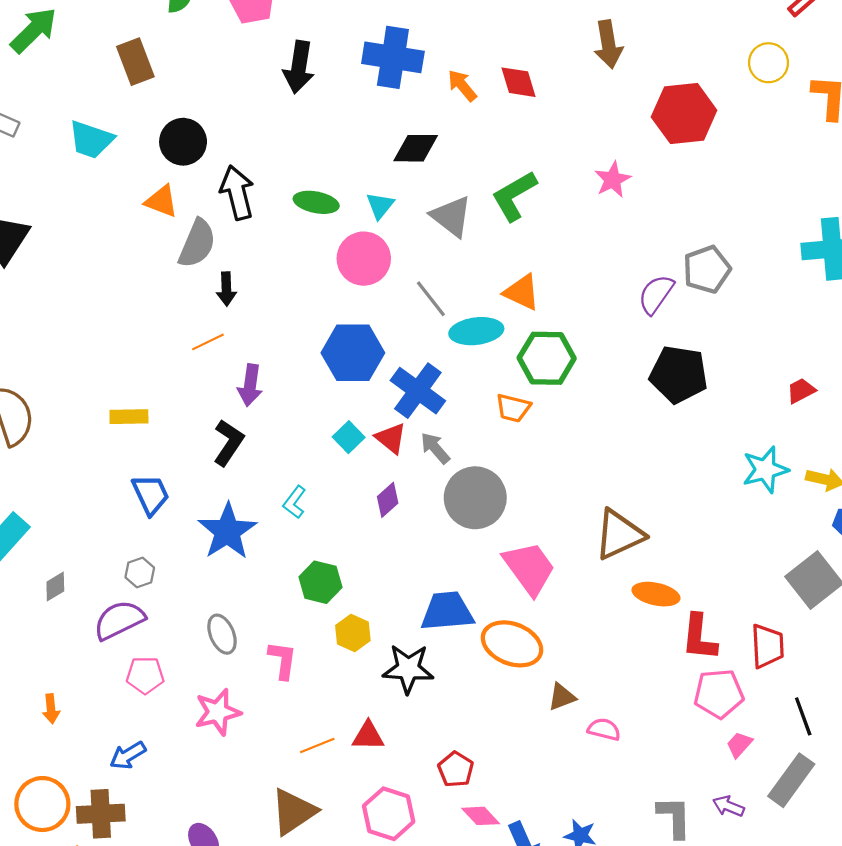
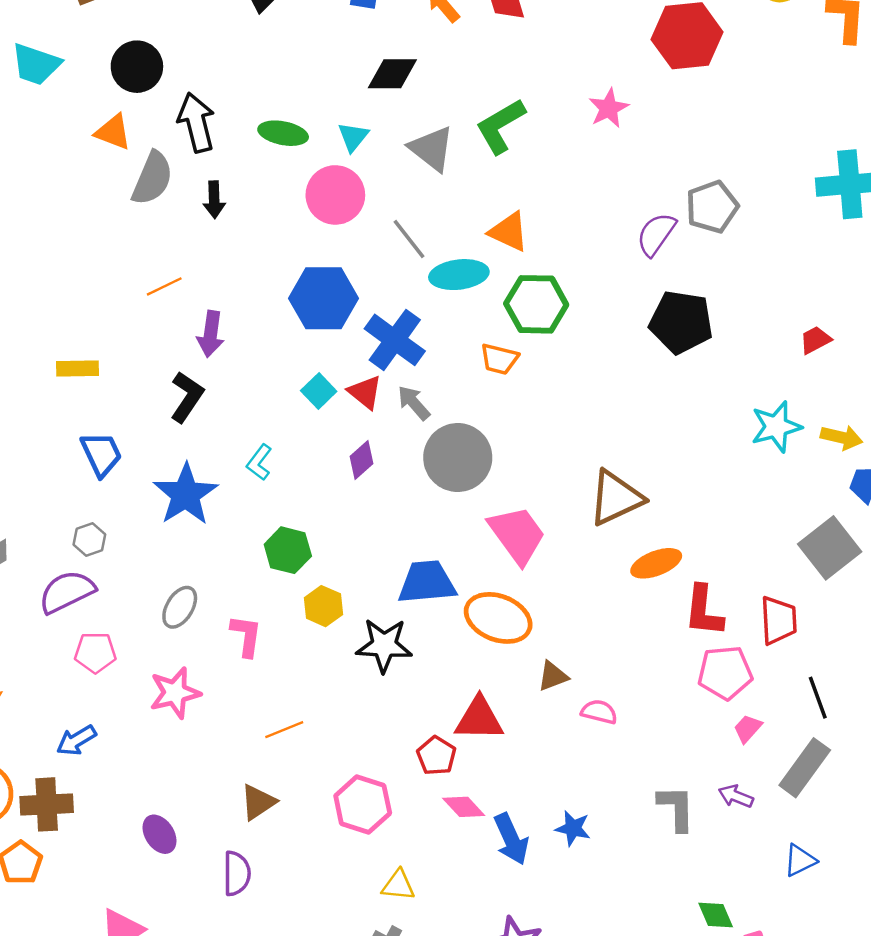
black arrow: (226, 289) -> (214, 200), moved
orange ellipse: (656, 594) -> (656, 563), turned -33
gray ellipse: (222, 634) -> (180, 607), turned 54
red triangle: (368, 736) -> (479, 719), moved, size x1.4
brown triangle: (293, 812) -> (258, 802), size x0.7

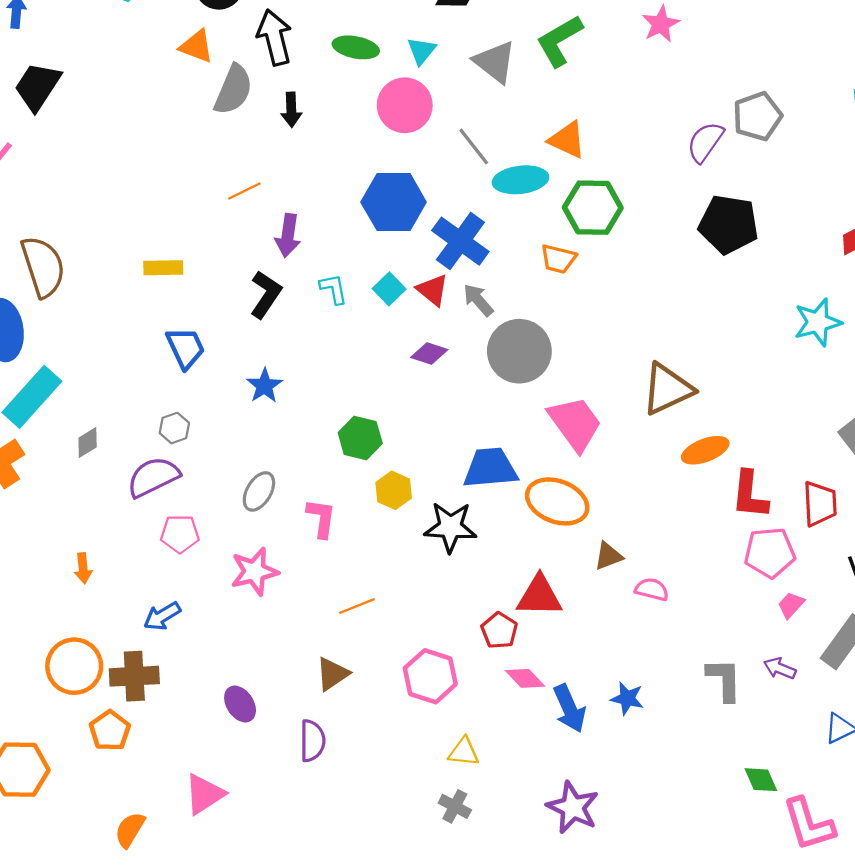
purple diamond: (361, 460) -> (429, 353), turned 60
cyan L-shape: (259, 462) -> (334, 289), moved, turned 132
blue star: (186, 494) -> (265, 386), size x0.6

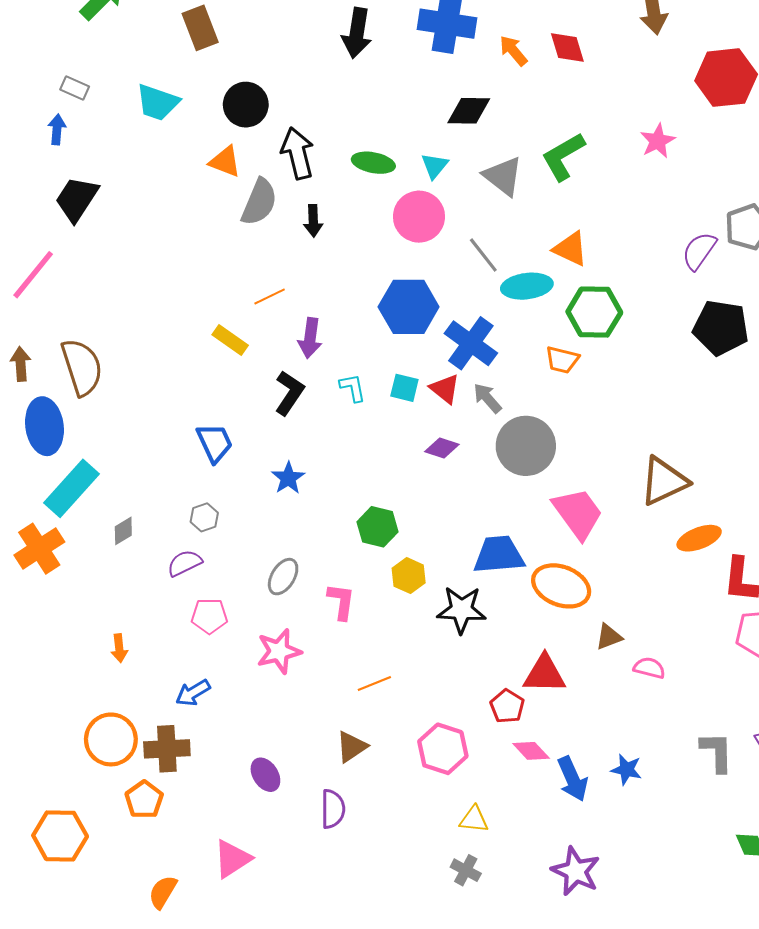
yellow rectangle: (163, 268) -> (230, 340), moved, turned 36
cyan square: (389, 289) -> (404, 388), turned -32
purple semicircle: (153, 477) -> (185, 563), size x0.7

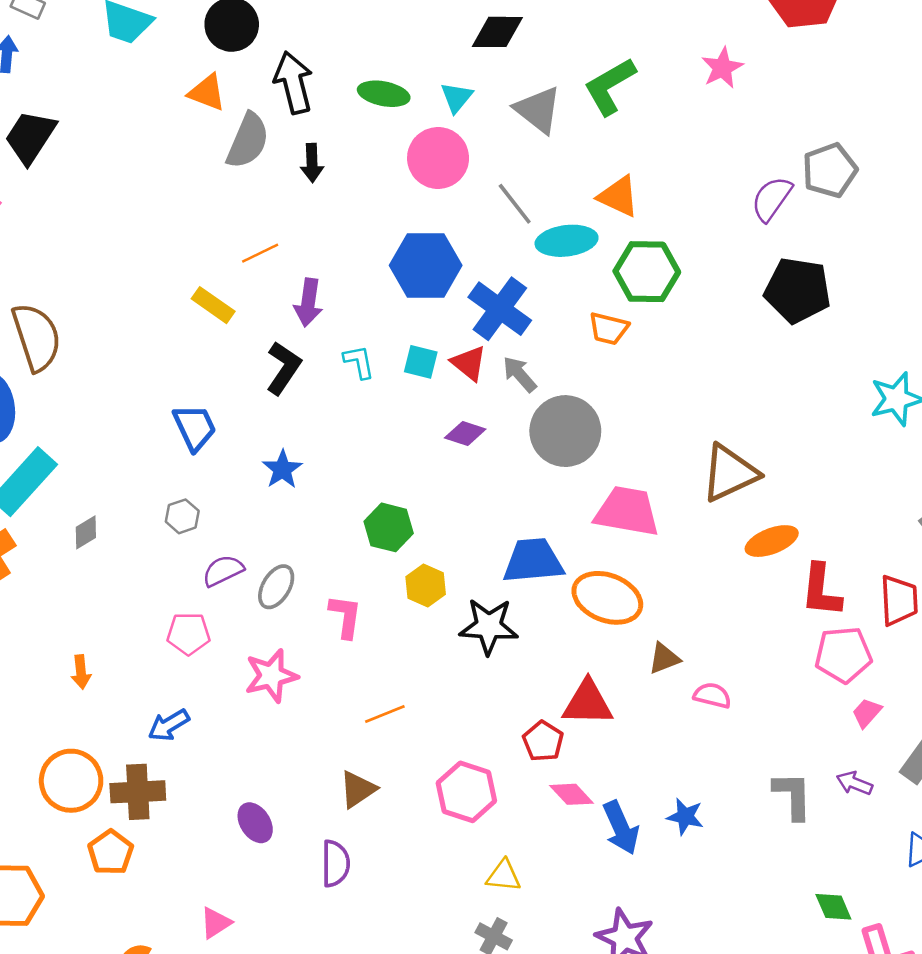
pink trapezoid: (578, 513) -> (627, 511), turned -44
purple semicircle: (185, 563) -> (223, 571), moved
pink triangle: (232, 859) -> (216, 923), size x0.7

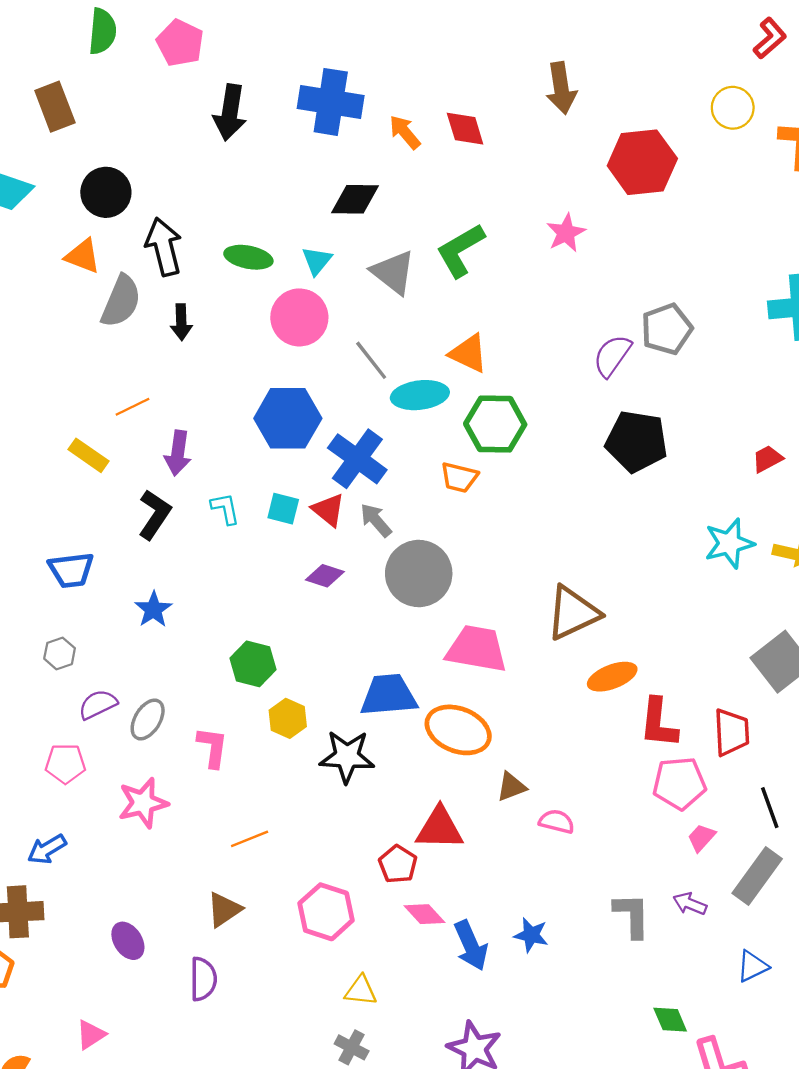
blue trapezoid: (195, 427) -> (71, 570), turned 108

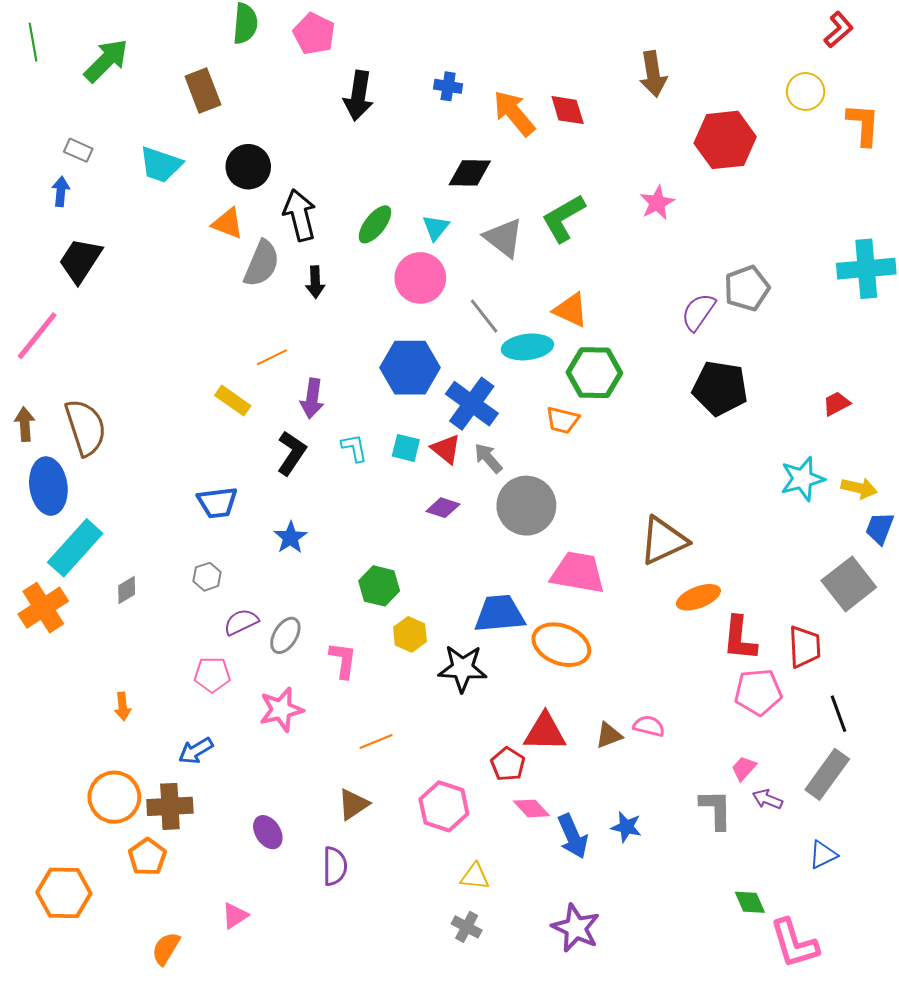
blue cross: (331, 102) -> (448, 86), size x0.5
orange arrow: (405, 132) -> (514, 113), size x1.5
green ellipse: (248, 257) -> (375, 224), turned -63
brown triangle: (511, 787) -> (609, 735), moved
pink trapezoid: (701, 838) -> (744, 768), moved

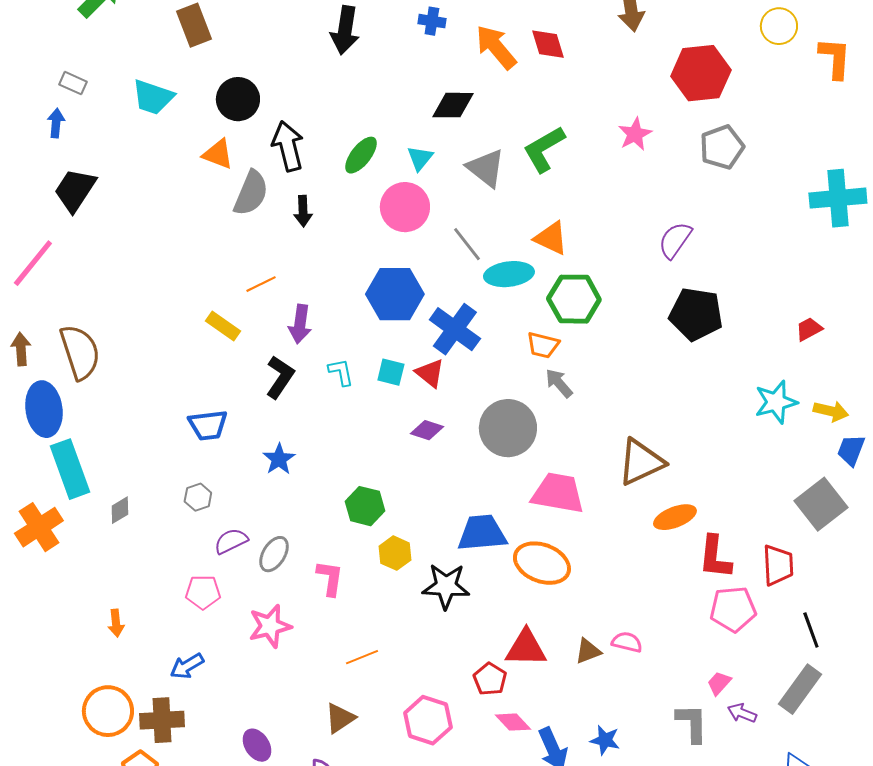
gray pentagon: (747, 288) -> (722, 147), moved
gray arrow: (488, 458) -> (559, 383), moved
cyan rectangle: (75, 548) -> (70, 469), turned -62

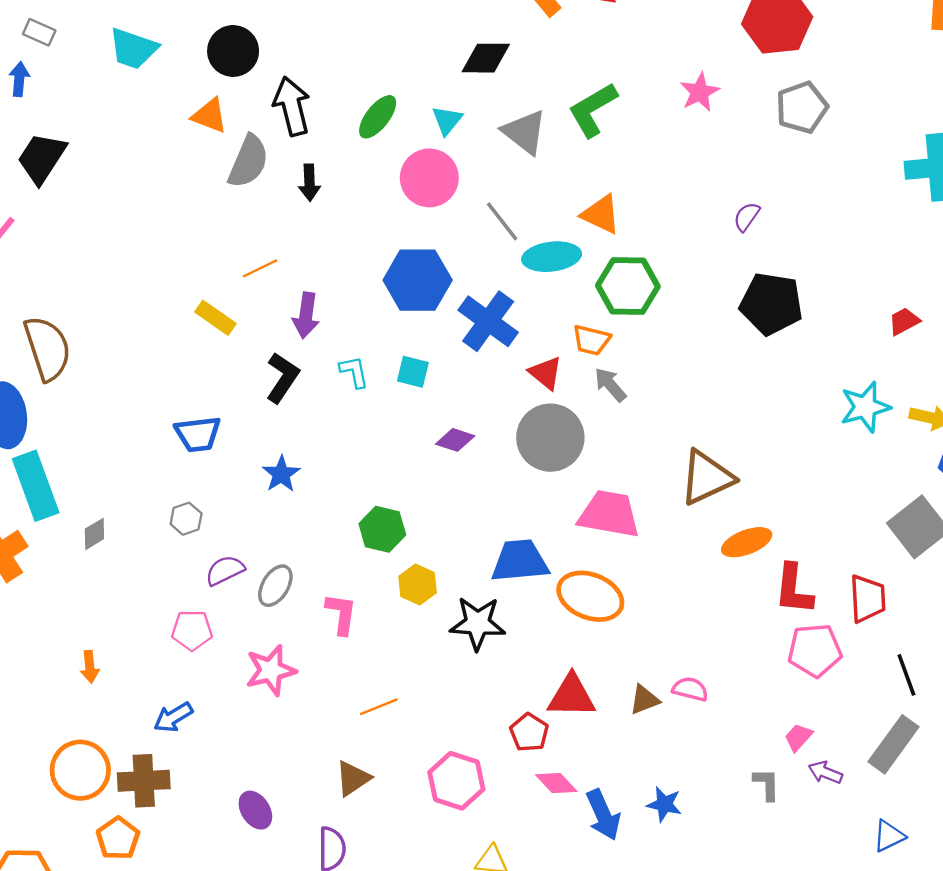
purple semicircle: (675, 240) -> (747, 217), size x0.7
red triangle: (430, 373) -> (546, 373), moved
gray L-shape: (692, 723) -> (767, 784), size x0.7

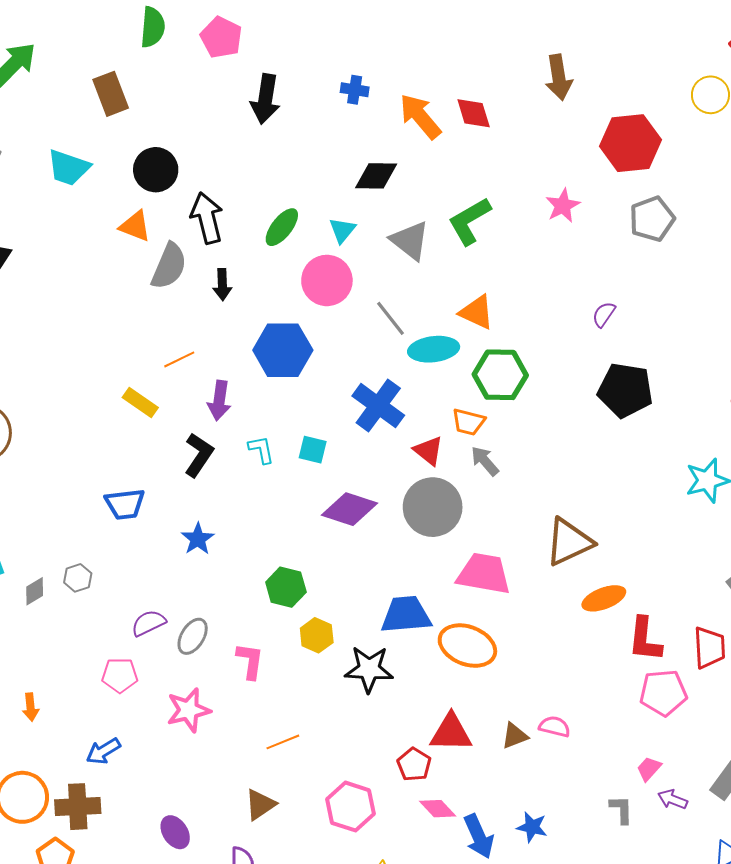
blue hexagon: (418, 280) -> (283, 350), moved
purple diamond: (455, 440) -> (349, 509), size x1.6
gray hexagon: (186, 519) -> (78, 578), moved

